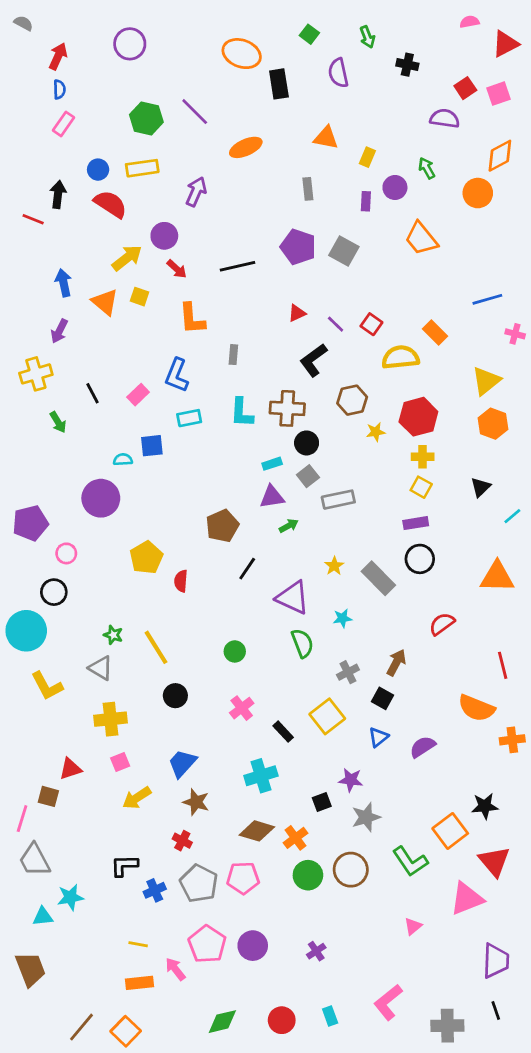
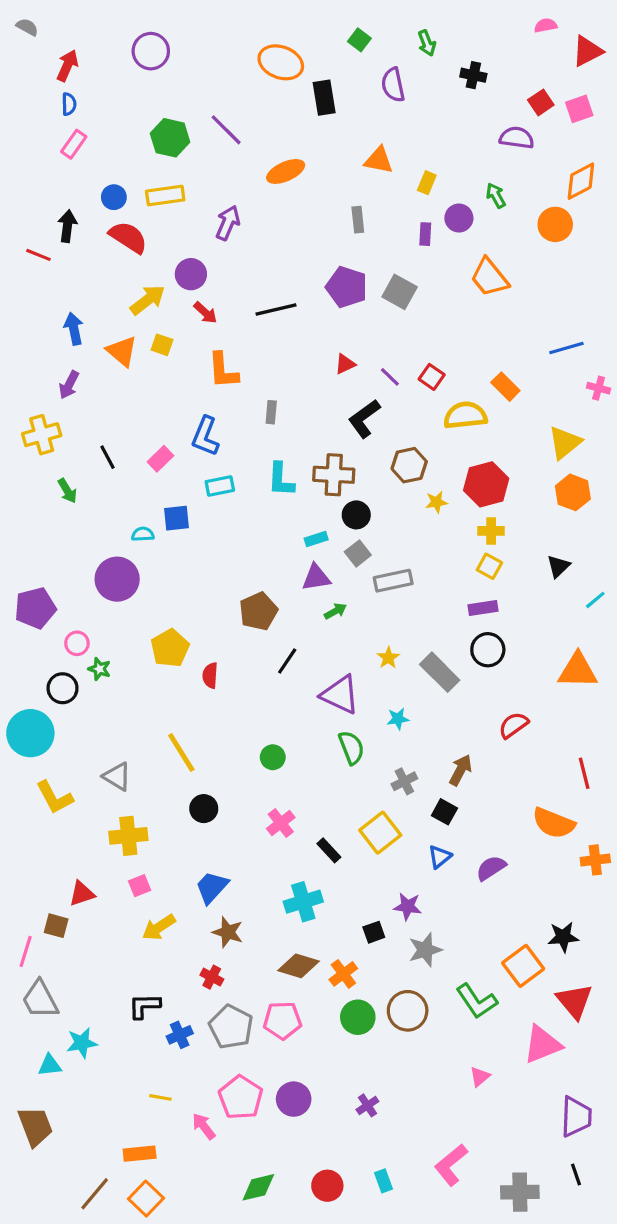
green star: (113, 635) -> (99, 669), moved
orange rectangle: (139, 983) -> (140, 1154), moved

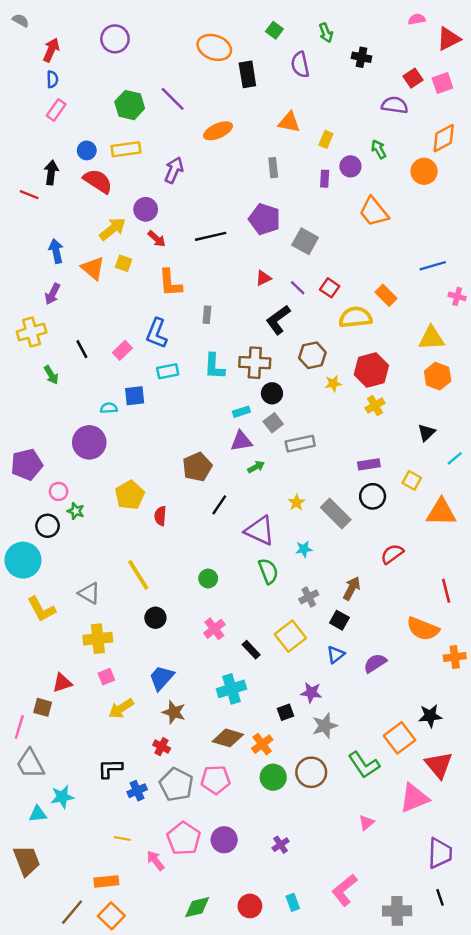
gray square: (400, 292) -> (305, 241), moved
yellow triangle: (565, 443) -> (431, 338), turned 36
yellow cross: (491, 531) -> (375, 406), turned -30
yellow square: (489, 566) -> (412, 480), moved

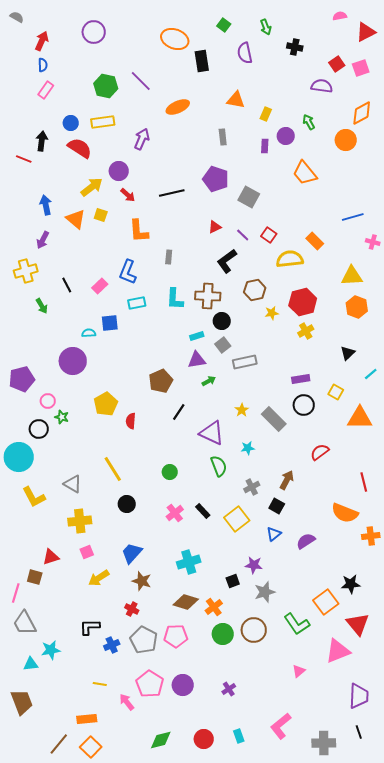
black rectangle: (251, 650) -> (203, 511), moved

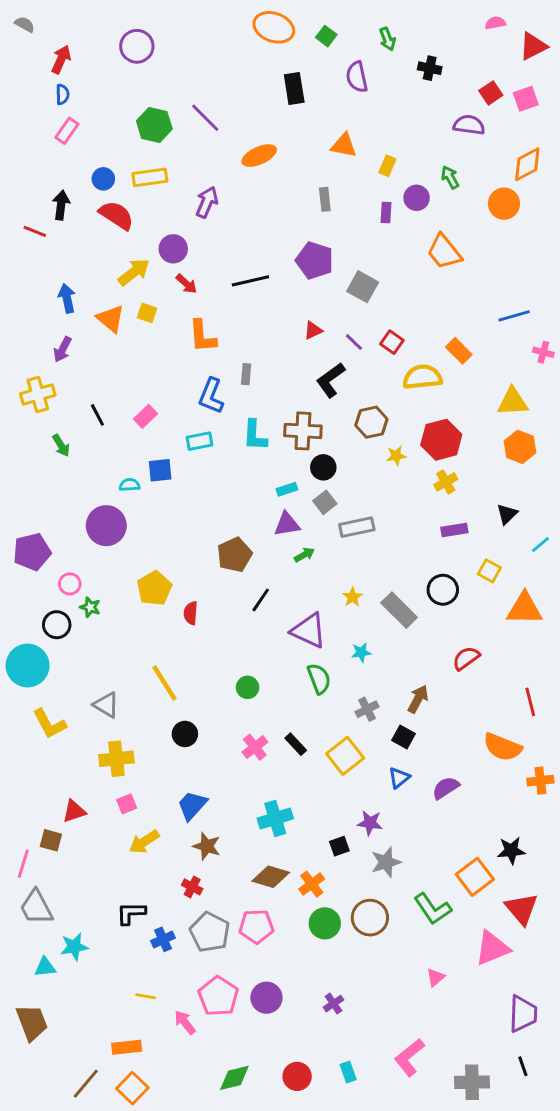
orange ellipse: (175, 39) -> (274, 27), moved
blue L-shape: (128, 272) -> (211, 396), moved
purple rectangle: (301, 379) -> (454, 530), moved

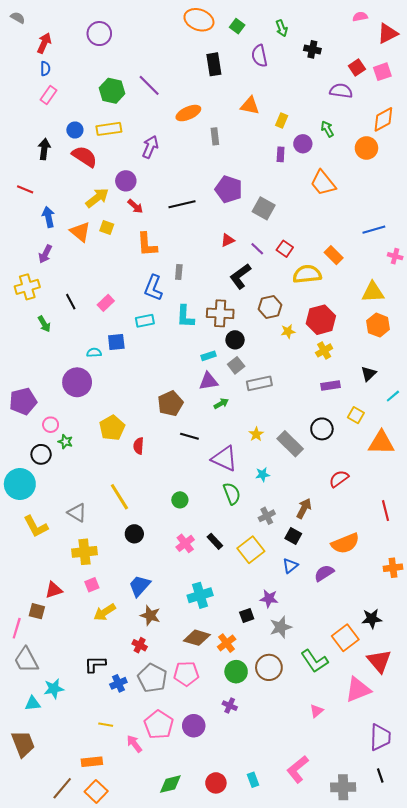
gray rectangle: (325, 199) -> (215, 136), moved
red line: (35, 231) -> (25, 189), moved
black line: (261, 600) -> (189, 436), turned 72
orange semicircle: (503, 747) -> (345, 543), moved, turned -44
purple cross: (334, 1004) -> (230, 706), moved, turned -32

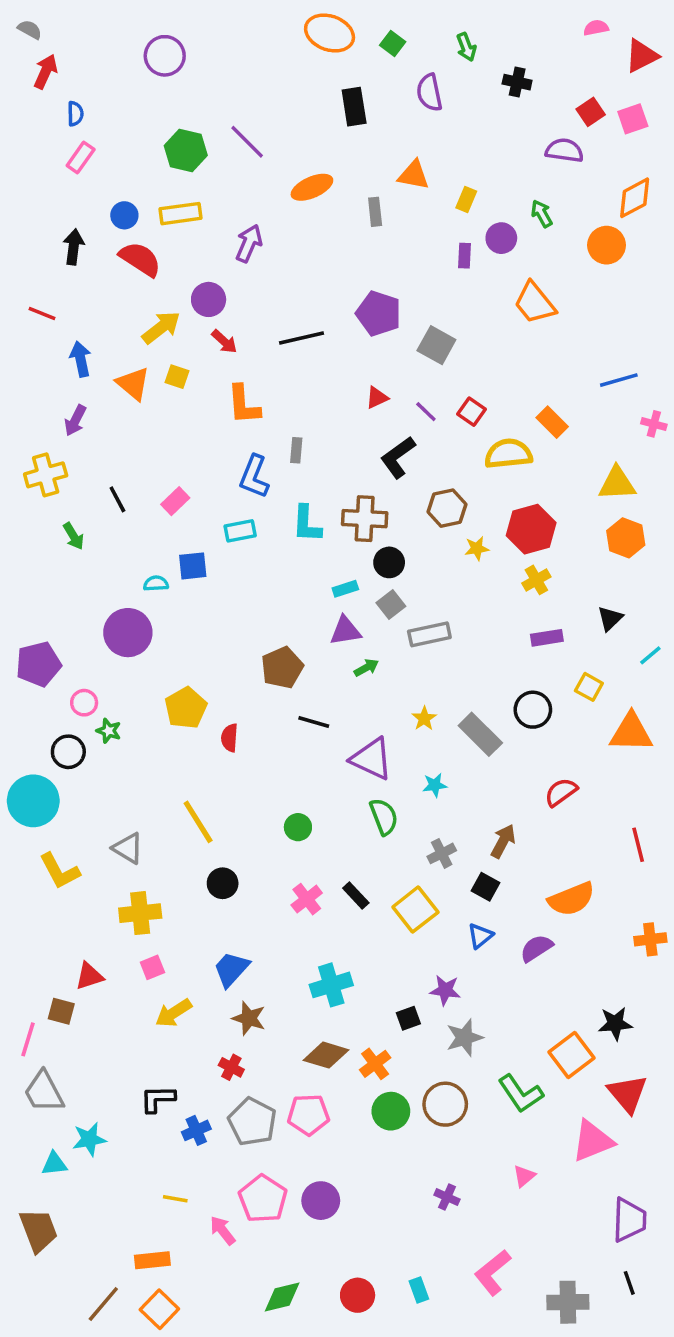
red arrow: (44, 43) -> (46, 72), moved
gray rectangle: (215, 136) -> (375, 212), moved
purple cross: (230, 706) -> (447, 1197), moved

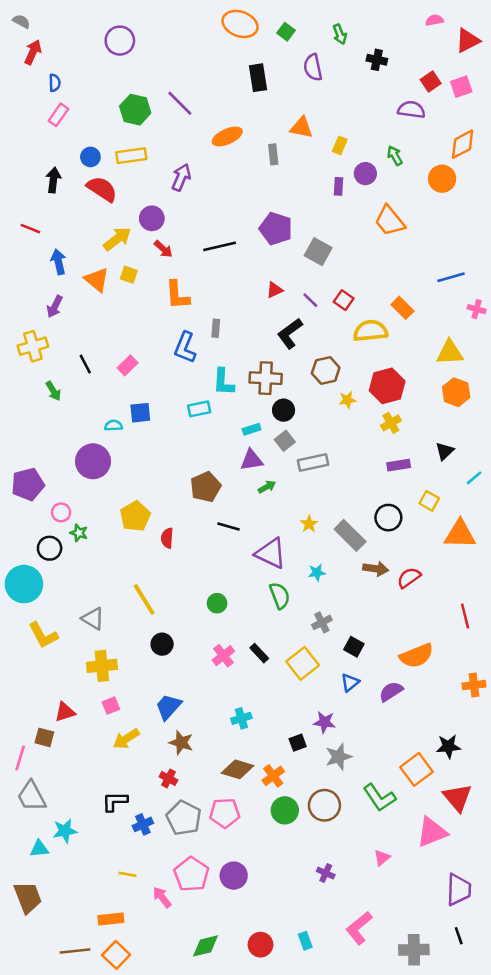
cyan rectangle: (240, 531) -> (199, 409), moved
brown arrow: (503, 841) -> (376, 569), moved, turned 70
cyan cross: (331, 985) -> (241, 718), size x0.7
brown line: (103, 1304) -> (75, 951), turned 44

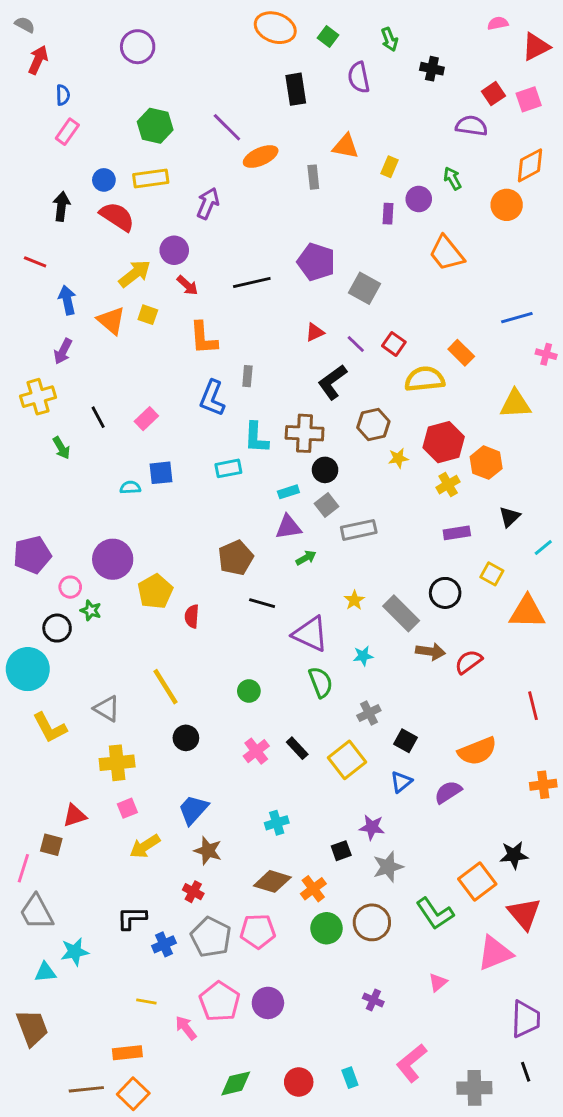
purple line: (180, 103) -> (227, 127), moved
orange hexagon: (456, 392) -> (486, 463), moved
purple circle: (93, 461) -> (113, 559), moved

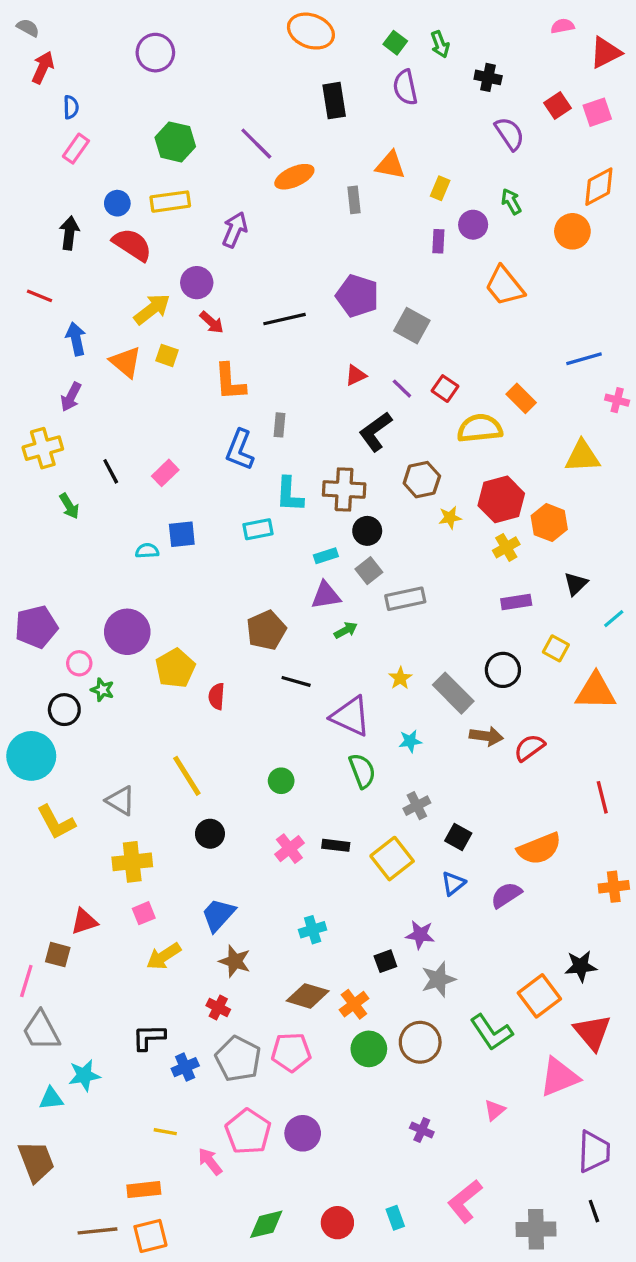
green square: (328, 36) -> (395, 43), moved
purple semicircle: (471, 126) -> (510, 134), moved, turned 48
black rectangle: (297, 748) -> (336, 845), turned -40
orange square: (133, 1094) -> (150, 1236), turned 32

